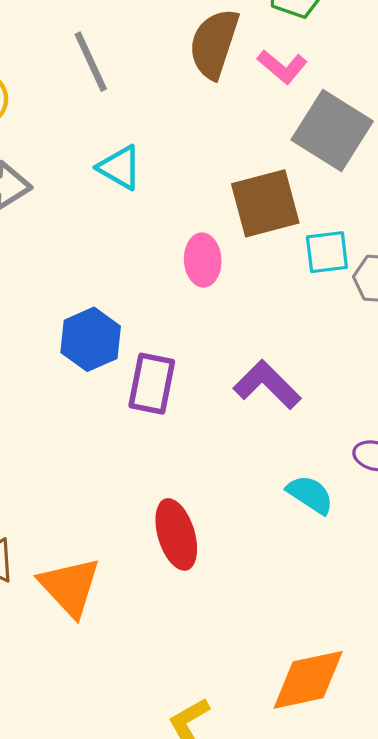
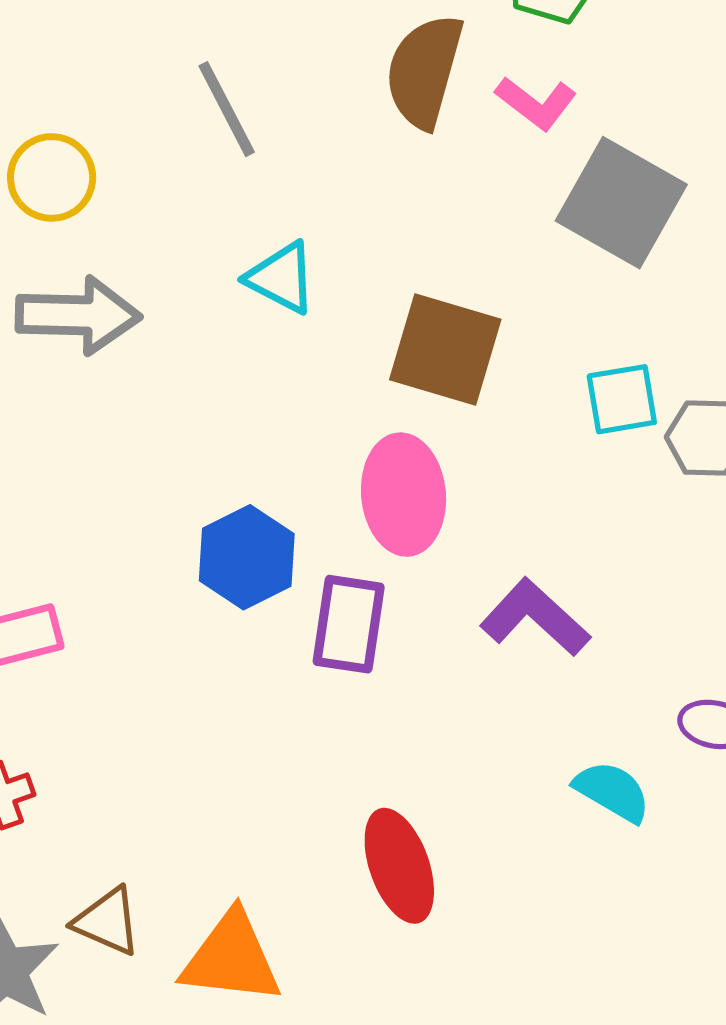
brown square: (265, 203) -> (445, 350), moved, turned 34
pink ellipse: (203, 260) -> (404, 495), moved, size x1.4
orange triangle: (70, 587) -> (231, 958), turned -38

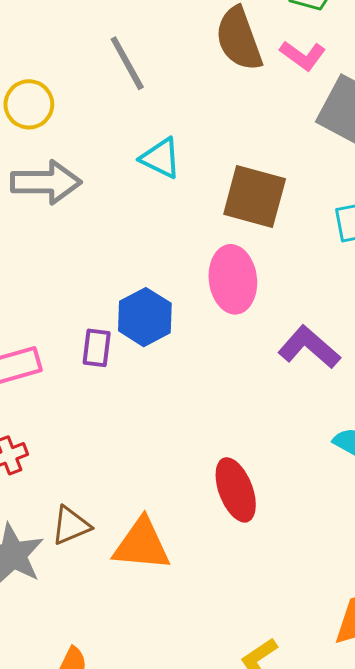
brown semicircle: (424, 71) -> (239, 39), turned -34
purple rectangle: (349, 624) -> (97, 348), moved, size x0.7
brown triangle: (107, 921) -> (71, 526), turned -45

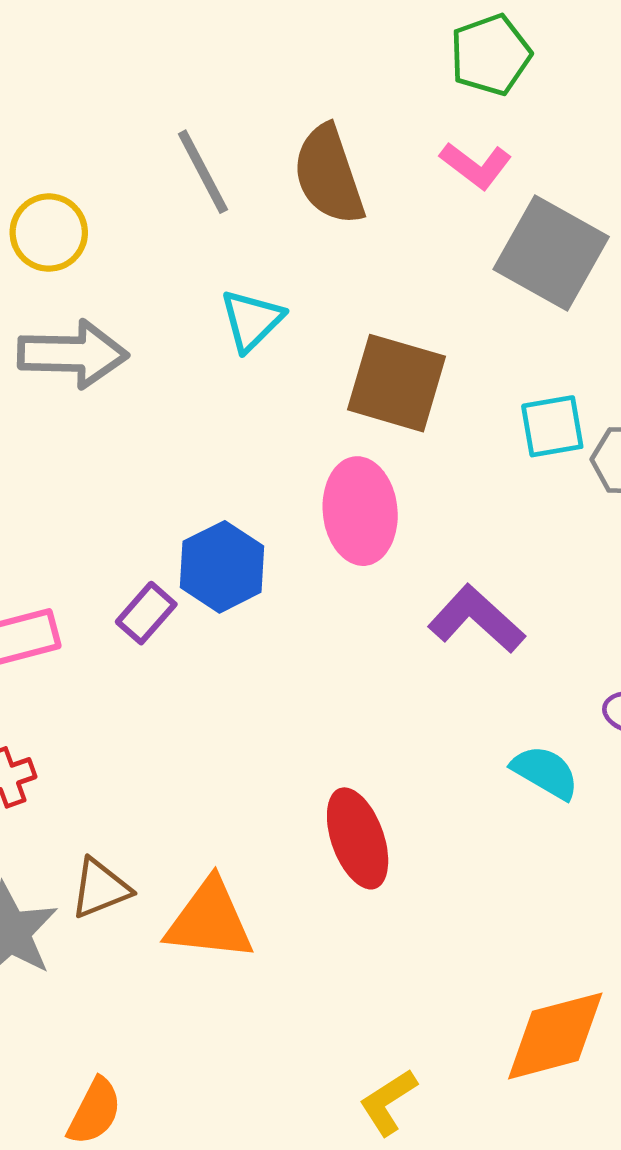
brown semicircle: (239, 39) -> (329, 175), moved
cyan triangle: (161, 158) -> (252, 320), turned 48
purple rectangle: (97, 348) -> (146, 613), turned 33

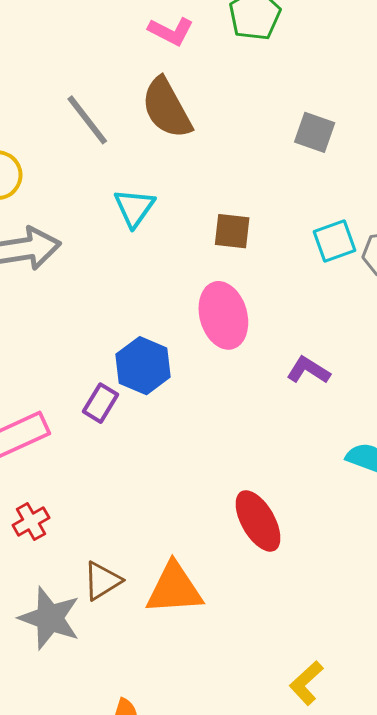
pink L-shape: (476, 165) -> (171, 31), moved
gray square: (551, 253) -> (315, 132), size x0.6
brown square: (397, 383) -> (232, 231), size x0.6
purple L-shape: (476, 619) -> (308, 370), size x0.7

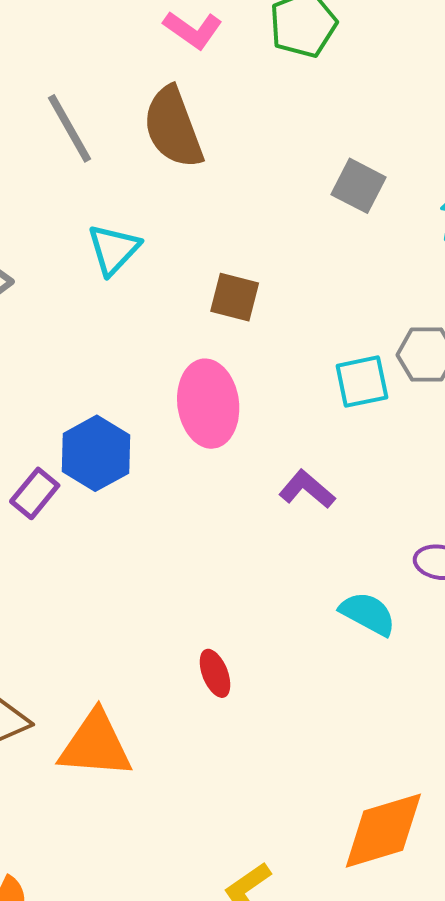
cyan square: (335, 241) -> (362, 382), moved
red ellipse: (258, 521) -> (215, 673), size x0.6

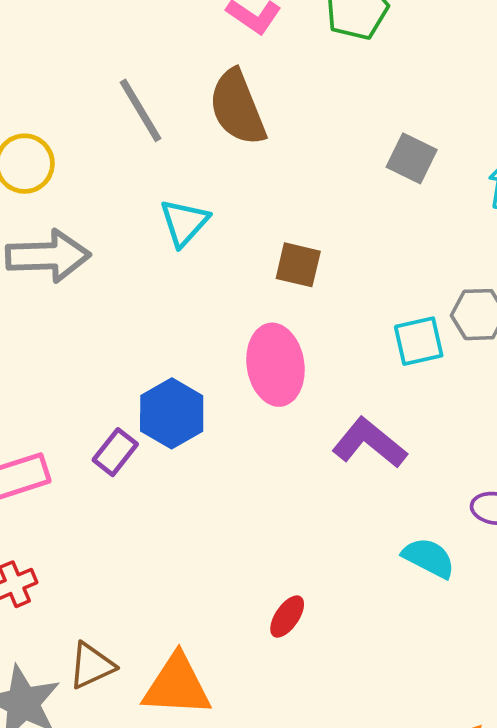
purple L-shape: (307, 489) -> (369, 443), size x1.4
red ellipse: (215, 673) -> (287, 617), turned 57

